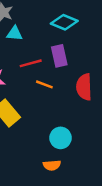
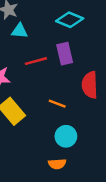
orange line: (44, 84) -> (57, 104), moved

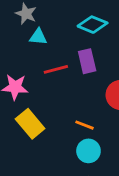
orange line: (57, 104) -> (84, 125), moved

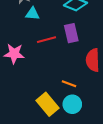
yellow rectangle: (30, 124) -> (48, 104), moved

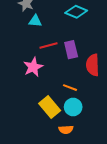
purple rectangle: (71, 33) -> (71, 50), moved
pink star: (14, 54) -> (33, 67), moved, turned -30

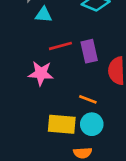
pink star: (33, 67) -> (41, 73), turned 30
yellow rectangle: (50, 107) -> (62, 124), turned -45

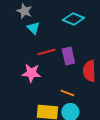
cyan triangle: (44, 15) -> (33, 28), turned 40

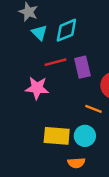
cyan diamond: (73, 19) -> (66, 30), moved, turned -45
orange line: (67, 93) -> (94, 109), moved

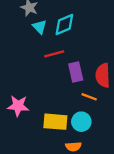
purple rectangle: (82, 67) -> (76, 72), moved
pink star: (37, 88) -> (18, 106), moved

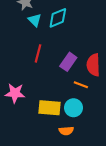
red line: (54, 54) -> (38, 53), moved, turned -60
purple rectangle: (76, 72) -> (68, 62), turned 48

